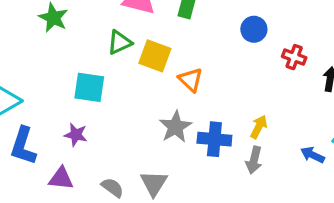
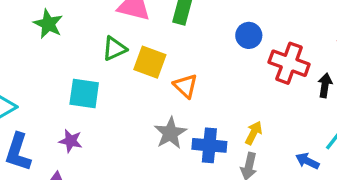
red cross: (294, 57) -> (289, 63), size x1.6

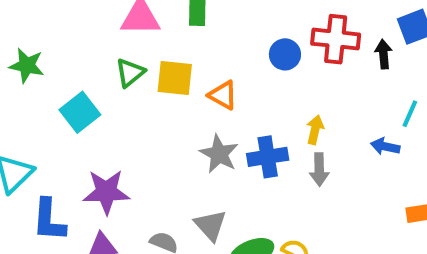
green star: (48, 24) -> (27, 65), moved
blue circle: (249, 35) -> (285, 54), moved
cyan square: (84, 94) -> (80, 112), moved, turned -32
purple star: (71, 141) -> (106, 192), size x1.6

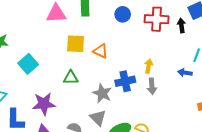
blue circle: (285, 54) -> (123, 14), moved
green triangle: (130, 73) -> (71, 78), moved, turned 42
gray star: (219, 154) -> (102, 93), moved

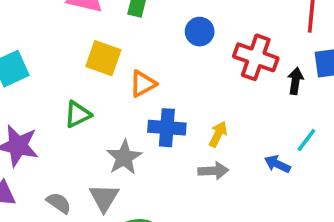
orange triangle: (101, 51) -> (143, 84), turned 49
green triangle: (71, 78) -> (78, 114), turned -42
blue cross: (125, 81) -> (167, 128), moved
gray arrow: (152, 86) -> (213, 171), turned -105

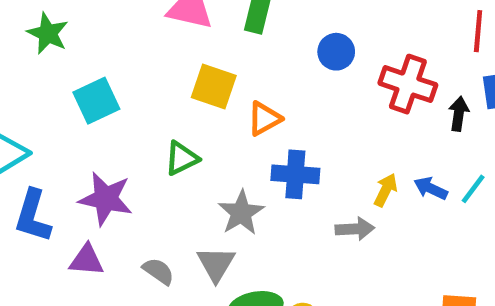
yellow arrow: (218, 134) -> (386, 190), moved
blue arrow: (277, 164) -> (431, 188), moved

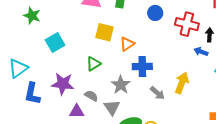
blue arrow: (431, 188) -> (201, 52), moved
yellow arrow: (386, 190) -> (182, 83), moved, size x1.5
gray arrow: (355, 229) -> (157, 93), moved, turned 49
purple triangle: (86, 260) -> (77, 111), moved
gray semicircle: (158, 271) -> (91, 96), moved

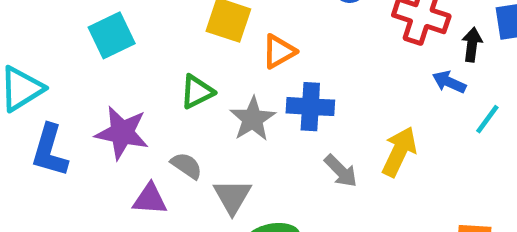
gray star: (121, 85) -> (253, 119), moved

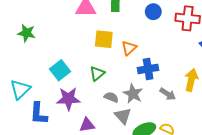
cyan square: (112, 35) -> (60, 70), moved
gray star: (253, 119) -> (133, 94), moved
gray semicircle: (186, 166) -> (111, 97), moved

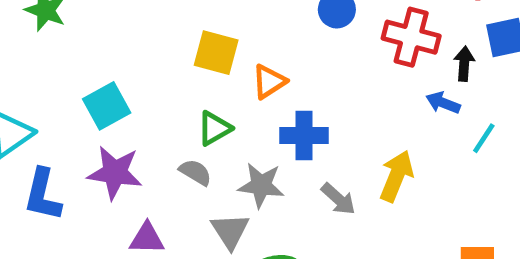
green triangle: (97, 74) -> (214, 128), moved
gray star: (133, 94) -> (261, 185), turned -30
gray semicircle: (111, 97) -> (195, 172), moved

